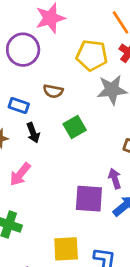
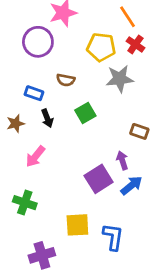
purple square: (89, 199) -> (99, 179), turned -36

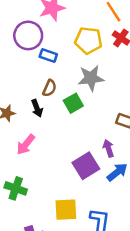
gray star: (120, 79) -> (91, 78), moved
brown semicircle: (66, 80) -> (50, 88), moved, turned -78
blue rectangle: (34, 93) -> (48, 56), moved

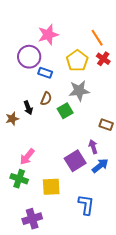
yellow pentagon: (88, 40) -> (77, 61), turned 30
black arrow: (37, 108) -> (28, 108), moved
pink arrow: (26, 145) -> (27, 157), moved
yellow square: (66, 210) -> (51, 187), moved

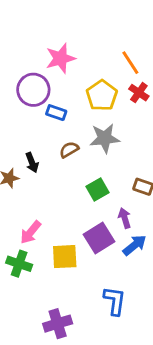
brown semicircle: (46, 99) -> (69, 150), moved, turned -144
green square: (65, 111) -> (98, 190), moved
yellow square: (51, 187) -> (65, 257), moved
purple cross: (32, 219) -> (58, 324), moved

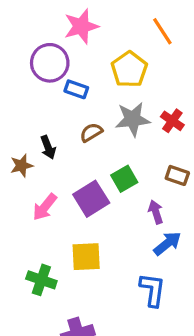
red cross: (139, 93) -> (172, 121), moved
pink arrow: (31, 232) -> (45, 207), moved
purple square: (99, 238) -> (91, 199), moved
green cross: (19, 264) -> (41, 280), moved
blue L-shape: (115, 301) -> (152, 290), moved

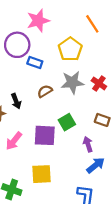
purple square: (91, 199) -> (45, 135), turned 35

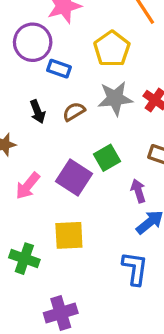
black arrow: (16, 101) -> (38, 112), moved
purple square: (45, 135) -> (74, 178), turned 30

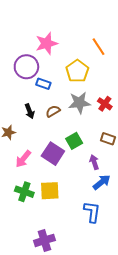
green cross: (24, 259) -> (24, 192), moved

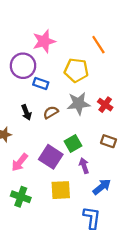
yellow pentagon: (77, 71) -> (76, 70), turned -30
purple arrow: (94, 162) -> (84, 166), moved
yellow square: (50, 191) -> (61, 190), moved

